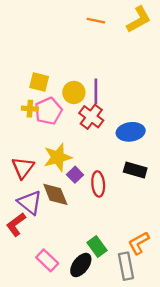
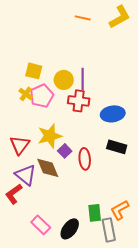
yellow cross: (30, 109) -> (26, 94), turned 32
red cross: (91, 117) -> (79, 101), turned -30
green rectangle: (97, 246) -> (95, 213), moved, turned 30

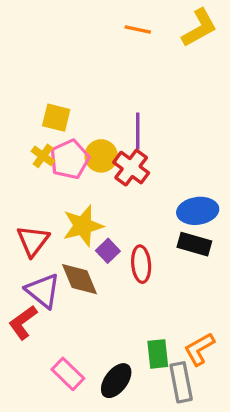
yellow circle: (64, 80) -> (101, 156), moved
red cross: (79, 101) -> (131, 168), turned 30
blue ellipse: (113, 114) -> (198, 211), moved

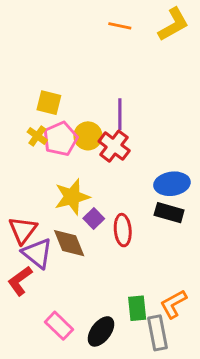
red triangle: (33, 241) -> (23, 230), moved

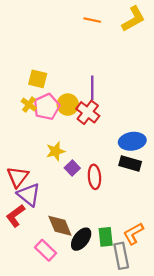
yellow star: (72, 197) -> (56, 151), size x0.7
brown diamond: (69, 243) -> (60, 226), moved
black ellipse: (101, 331) -> (81, 239), moved

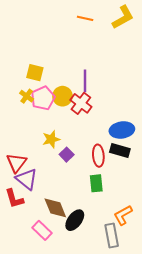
red ellipse: (94, 177) -> (98, 156), moved
red L-shape: (15, 216) -> (14, 199), turned -70
green rectangle: (106, 237) -> (96, 183), moved

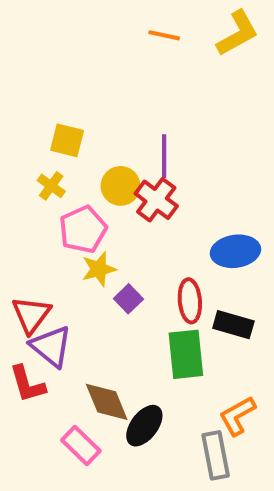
pink pentagon: (43, 98) -> (83, 229), moved
black rectangle: (120, 150) -> (233, 325), moved
green rectangle: (96, 183) -> (186, 354), size x1.4

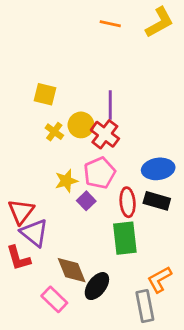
yellow cross: (51, 186) -> (54, 132), moved
pink pentagon: (83, 229) -> (100, 173), moved
black rectangle: (233, 325) -> (157, 201), moved

